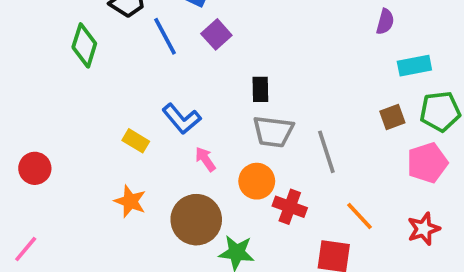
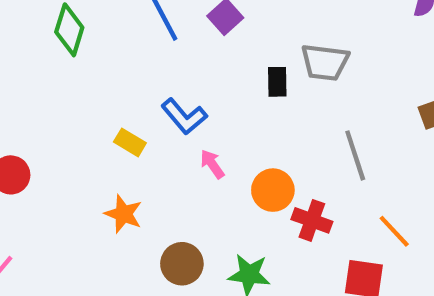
gray trapezoid: (273, 132) -> (325, 62), moved
brown circle: (196, 220) -> (182, 264), moved, size x0.7

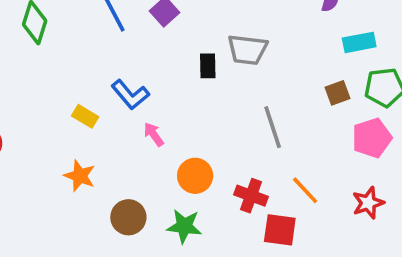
orange circle: (273, 190) -> (195, 176), moved
red cross: (312, 220) -> (251, 196), moved

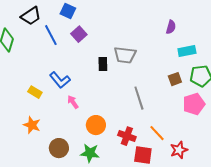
red star: (368, 203) -> (179, 150), moved

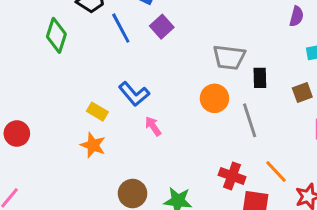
black rectangle: (103, 64) -> (260, 78), moved
orange star: (32, 125) -> (93, 145), moved
orange circle: (96, 125) -> (215, 98), moved

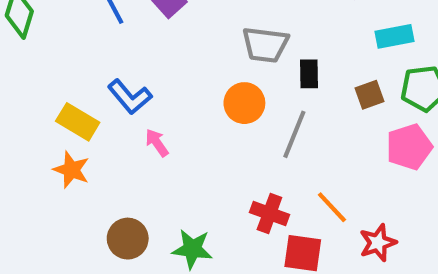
yellow rectangle: (97, 112) -> (78, 122), size x1.4
gray line: (250, 120) -> (294, 134), turned 40

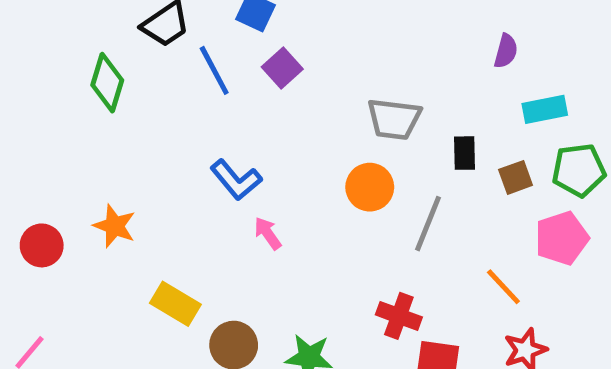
black rectangle: (309, 74) -> (465, 153), moved
yellow rectangle: (78, 122) -> (175, 304), moved
orange star: (71, 170) -> (115, 226), moved
orange line: (332, 207) -> (503, 287), moved

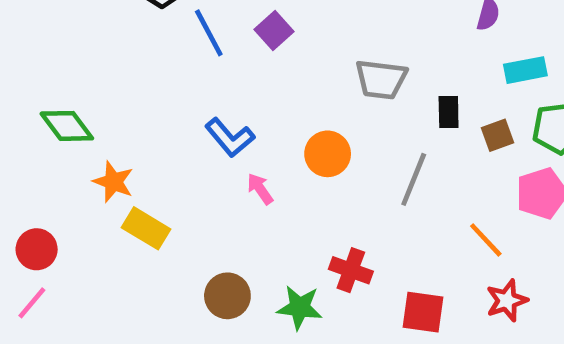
green diamond: (107, 83) -> (67, 126), moved, turned -54
orange circle: (370, 187) -> (328, 154), moved
red circle: (42, 245) -> (37, 249), moved
yellow rectangle: (175, 304) -> (146, 228), moved
red cross: (399, 316) -> (351, 270), moved

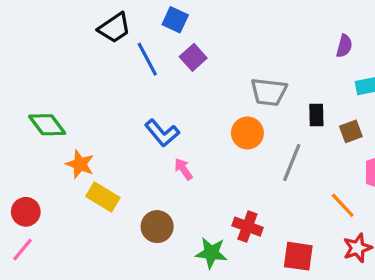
orange circle: (328, 154) -> (247, 133), moved
brown circle: (227, 296) -> (157, 227), moved

